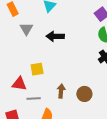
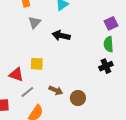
brown arrow: (61, 91) -> (56, 90), turned 96
gray line: (34, 99) -> (27, 92), turned -48

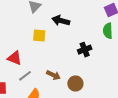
yellow square: (37, 64) -> (39, 35), moved
black cross: (106, 66) -> (85, 50), moved

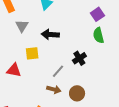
red triangle: (15, 58) -> (14, 70), moved
gray line: (25, 76) -> (58, 71), moved

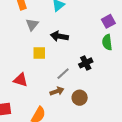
red triangle: (14, 70) -> (21, 80), moved
brown arrow: (54, 89) -> (57, 91), turned -40

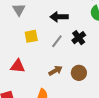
black arrow: (59, 36) -> (59, 17), moved
gray line: (63, 74) -> (57, 41), moved

